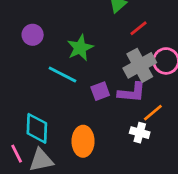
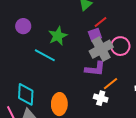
purple square: (100, 91) -> (95, 35), moved

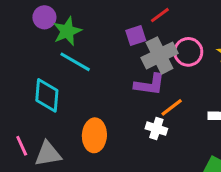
purple square: (95, 35) -> (136, 35), moved
green star: (58, 36) -> (67, 31), moved
cyan diamond: (26, 94) -> (47, 95), moved

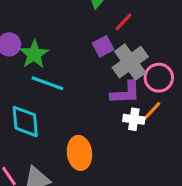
pink circle: (188, 52) -> (159, 78), moved
white cross: (156, 129) -> (134, 119), moved

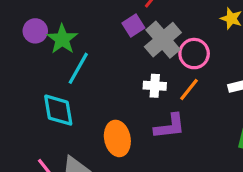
cyan line: (47, 83) -> (78, 68), turned -76
purple L-shape: (125, 93) -> (170, 126), moved
white cross: (134, 119) -> (155, 86), moved

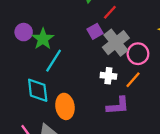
orange ellipse: (117, 138) -> (65, 106), moved

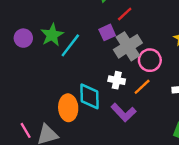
purple circle: (24, 32) -> (23, 38), moved
cyan line: (54, 61) -> (70, 45), moved
cyan diamond: (38, 90) -> (90, 96), moved
purple L-shape: (118, 106) -> (124, 112), turned 45

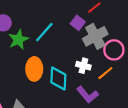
purple square: (107, 32) -> (78, 23), turned -32
green star: (52, 35) -> (18, 40), moved
orange ellipse: (68, 108) -> (34, 69), moved

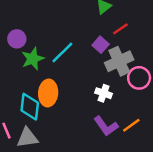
orange line: (105, 73) -> (131, 125), moved
cyan diamond: (58, 78) -> (30, 107), moved

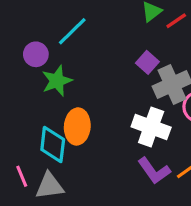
red line: (120, 29) -> (176, 21), moved
cyan line: (62, 52) -> (72, 31), moved
white cross: (104, 93) -> (151, 127), size x1.6

